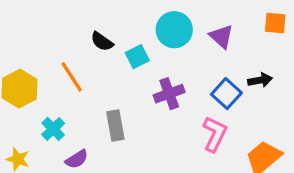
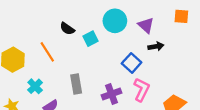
black arrow: (260, 80) -> (156, 46), moved
purple cross: (169, 94) -> (112, 94), moved
blue square: (226, 94) -> (132, 63), moved

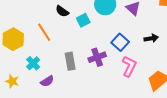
black arrow: (156, 46) -> (151, 38), moved
purple cross: (112, 94) -> (97, 57), moved

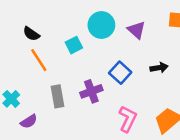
black semicircle: (62, 11) -> (31, 34), moved
orange line: (44, 32) -> (39, 60), moved
pink L-shape: (129, 66) -> (128, 119), moved

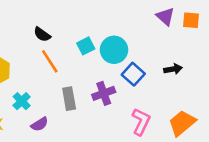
cyan circle: (101, 25) -> (114, 50), moved
purple triangle: (136, 30) -> (165, 16), moved

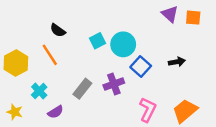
orange line: (50, 61) -> (50, 55), moved
gray rectangle: (69, 99) -> (82, 89), turned 48

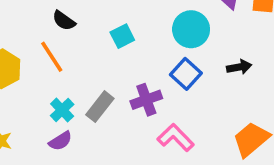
cyan circle: (123, 44) -> (191, 29), moved
cyan cross: (39, 91) -> (62, 110), moved
pink L-shape: (148, 110) -> (176, 138), moved, turned -70

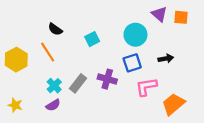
blue square: (186, 74) -> (132, 63), turned 30
purple cross: (146, 100) -> (107, 79), turned 36
pink L-shape: (176, 138) -> (146, 87), moved, turned -55

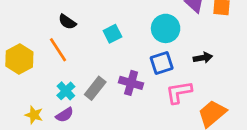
yellow star: (15, 105) -> (34, 115), moved

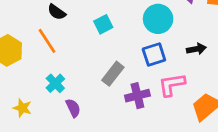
purple cross: (131, 83) -> (137, 96), moved, turned -30
gray rectangle: (95, 88) -> (113, 74), moved
purple semicircle: (65, 115) -> (73, 108), moved, turned -84

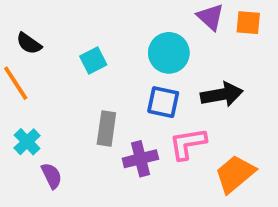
black arrow: (196, 49) -> (222, 94), size x1.5
blue square: (154, 54) -> (163, 102), turned 30
gray rectangle: (113, 74) -> (106, 128), turned -30

